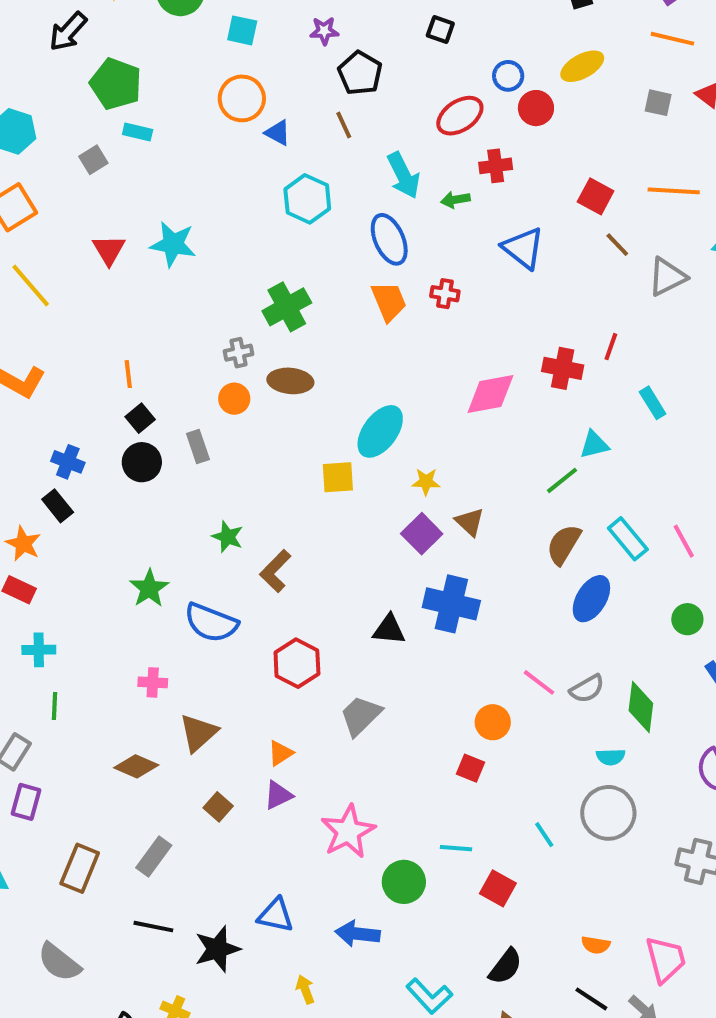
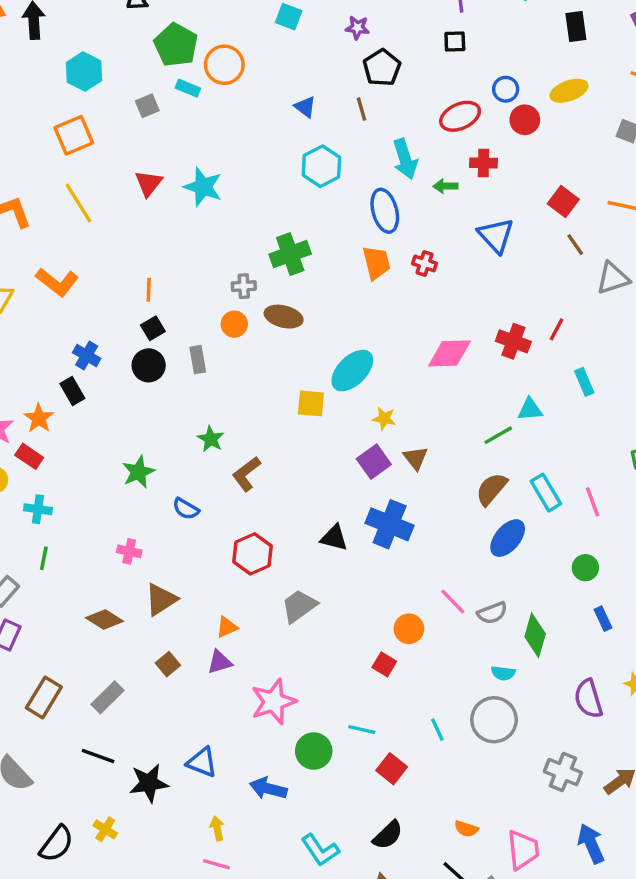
black square: (440, 29) -> (455, 42), turned -30
orange circle: (242, 98) -> (224, 65), moved
blue semicircle: (211, 623) -> (186, 509), size x0.6

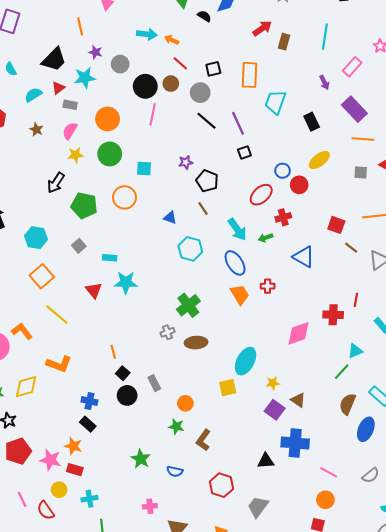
orange circle: (224, 65) -> (124, 197), moved
cyan rectangle: (188, 88) -> (110, 258), moved
orange circle: (234, 324) -> (185, 403), moved
pink line: (453, 601) -> (329, 472), moved

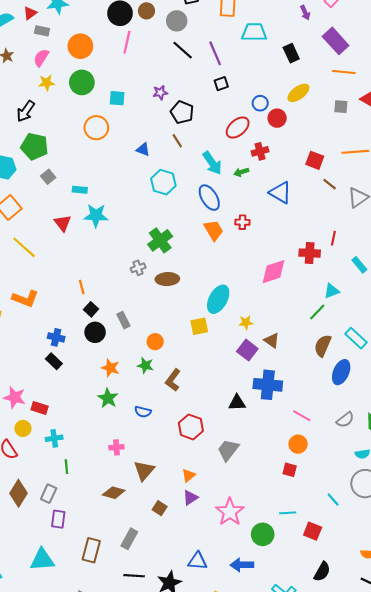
cyan trapezoid: (275, 102) -> (254, 32), turned 70
green pentagon: (84, 206) -> (35, 146), moved
orange star: (73, 446) -> (110, 368), moved

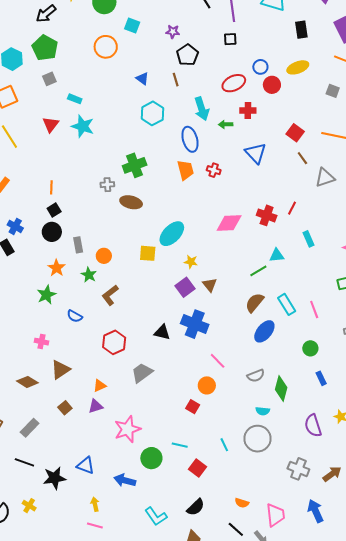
gray rectangle: (123, 320) -> (78, 245), moved

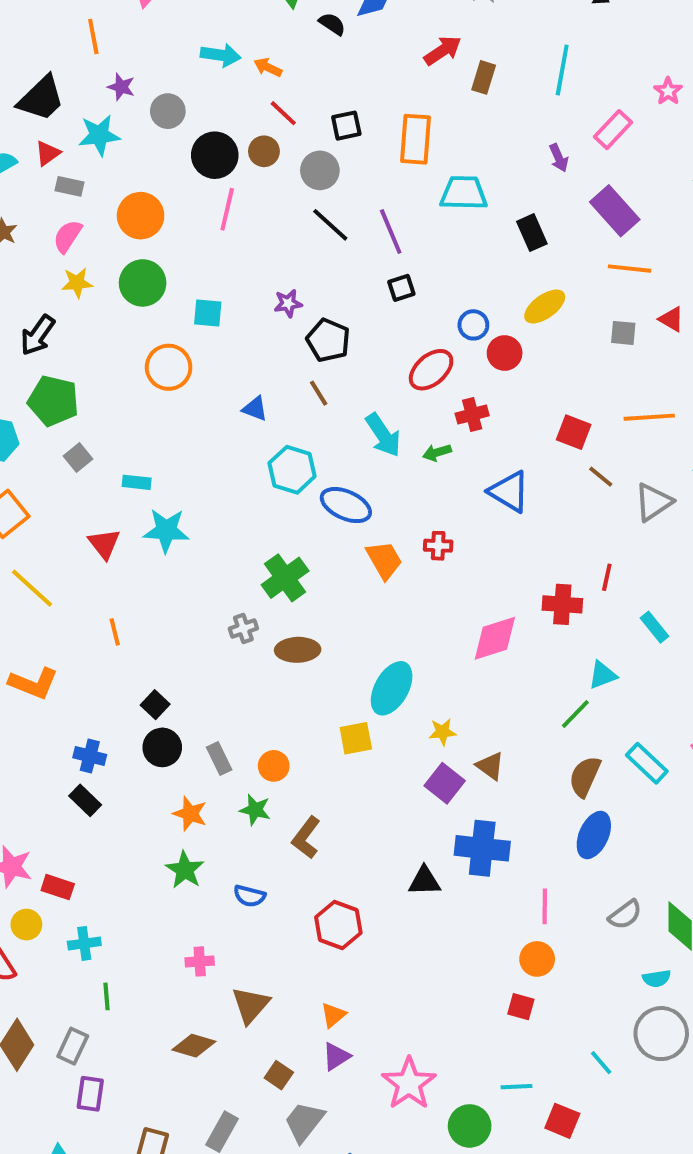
blue ellipse: (190, 139) -> (346, 505), moved, turned -35
orange line: (51, 187) -> (115, 632), moved
blue ellipse: (264, 331) -> (594, 835), moved
pink line: (218, 361) -> (545, 906), turned 60
gray trapezoid: (142, 373) -> (304, 1122), moved

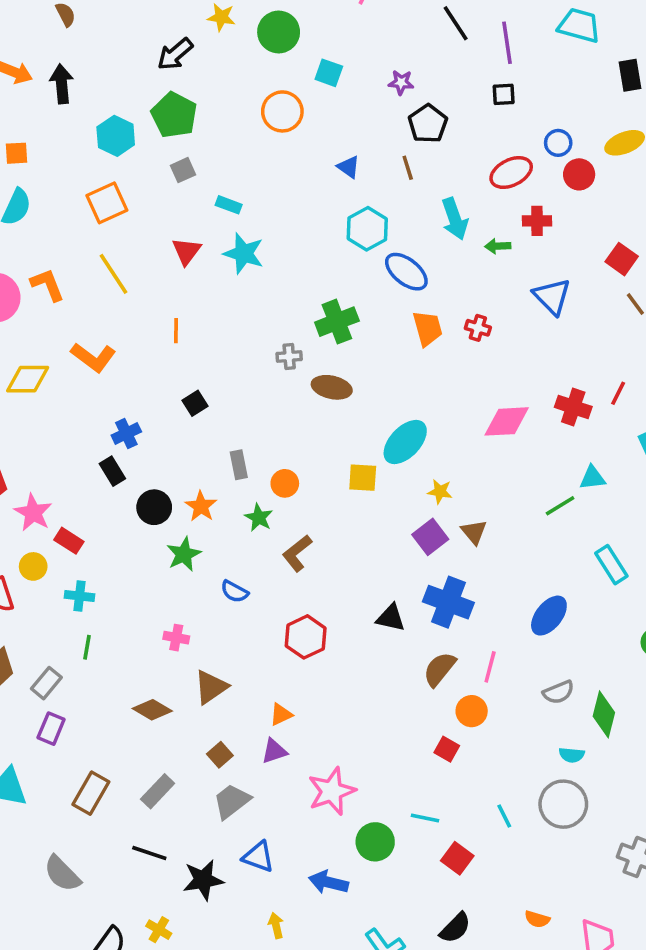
black circle: (162, 747) -> (154, 507), moved
blue cross: (90, 756) -> (126, 433), turned 36
brown semicircle: (585, 776) -> (439, 669), moved

